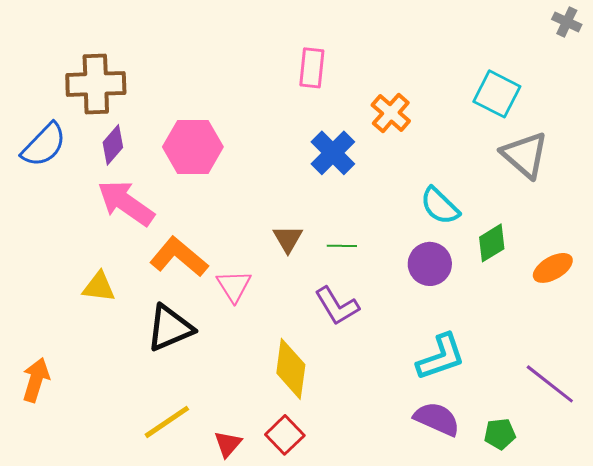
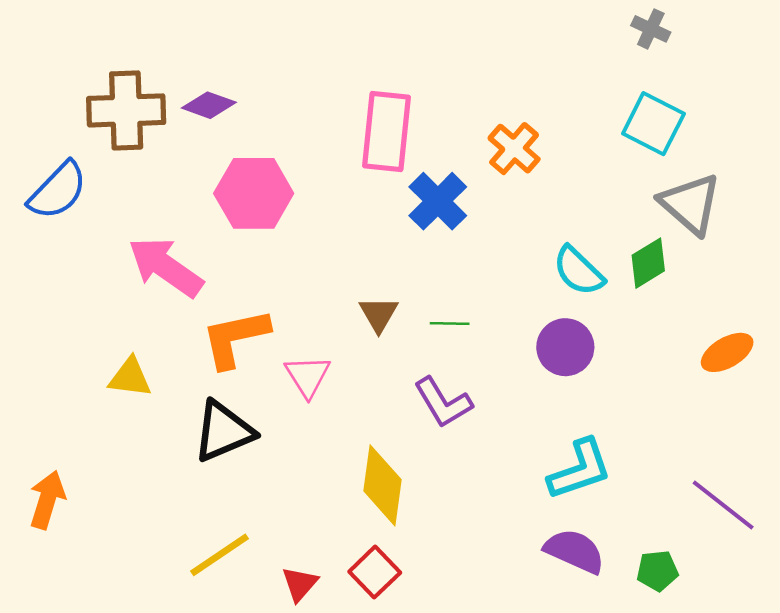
gray cross: (567, 22) -> (651, 29), moved
pink rectangle: (312, 68) -> (386, 131), moved, size x1.5
purple diamond: (113, 145) -> (209, 105), moved, turned 69
green diamond: (492, 243) -> (648, 263), moved
orange L-shape: (179, 257) -> (235, 338), turned -52

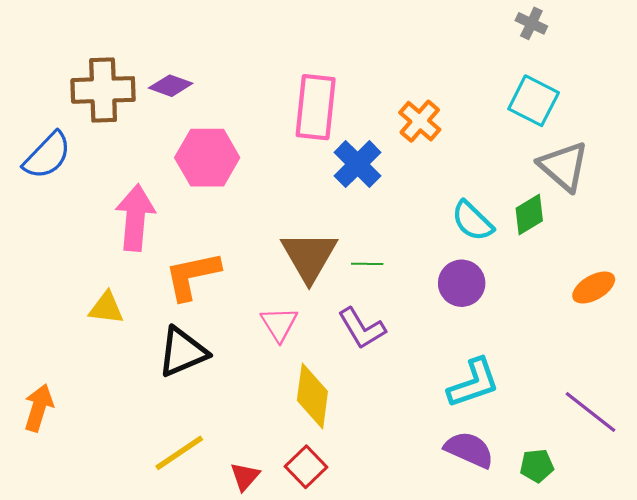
pink arrow: (166, 267) -> (135, 218), turned 60
brown triangle: (379, 314) -> (309, 256), size x1.8
pink triangle: (308, 376) -> (279, 324), moved

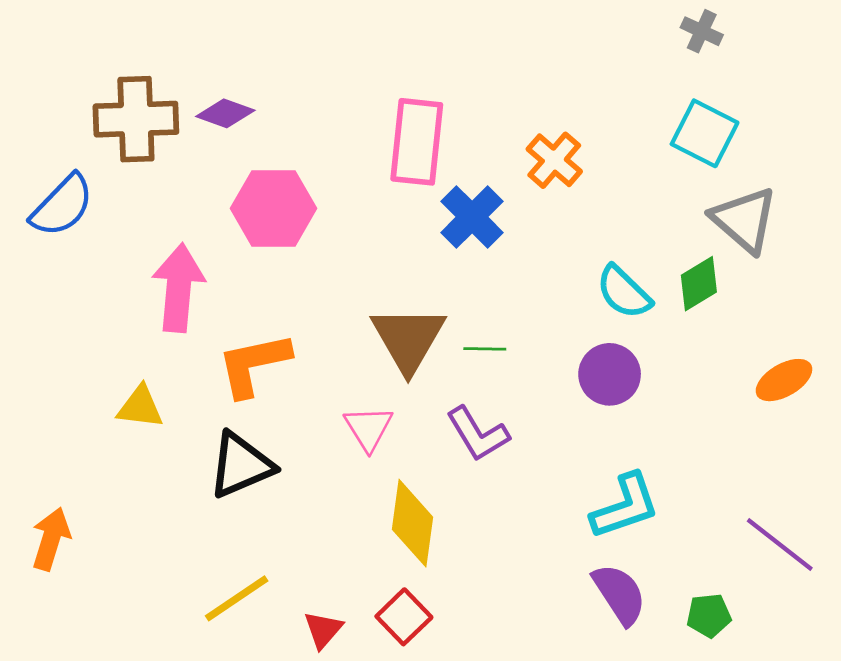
purple semicircle: (469, 450) -> (619, 594), turned 33

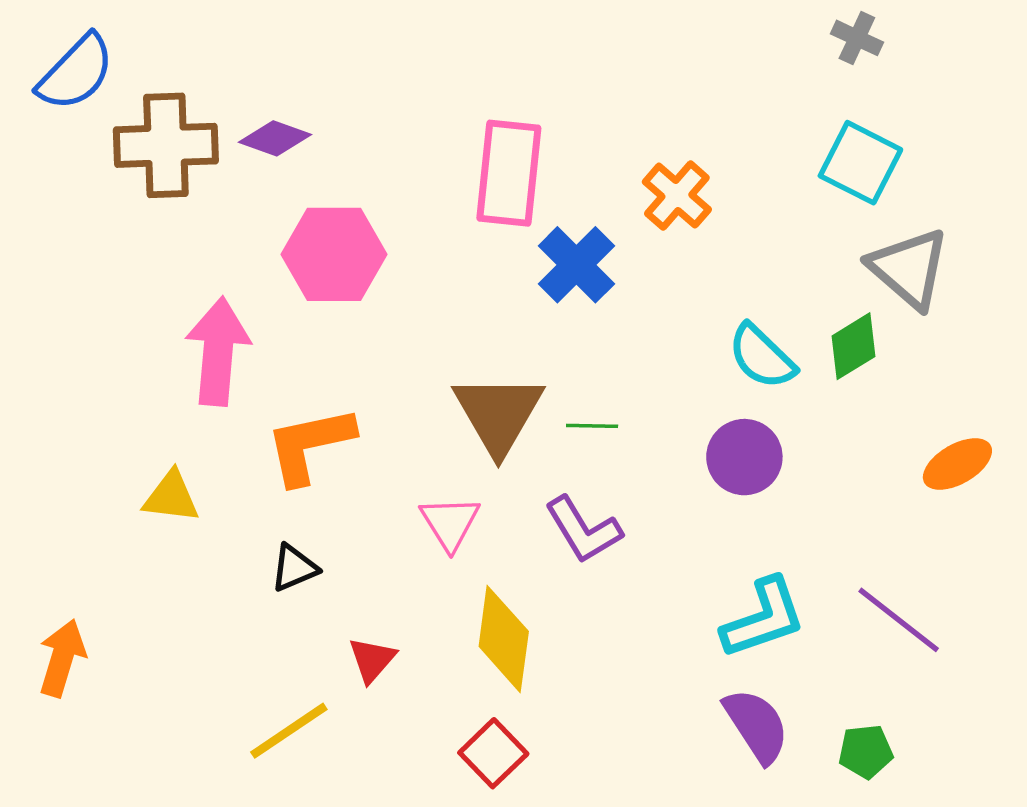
blue semicircle: (62, 206) -> (76, 73), moved
black triangle: (241, 465) -> (294, 568), size x0.6
purple line: (780, 545) -> (899, 620), moved
red triangle: (323, 630) -> (372, 660), moved

